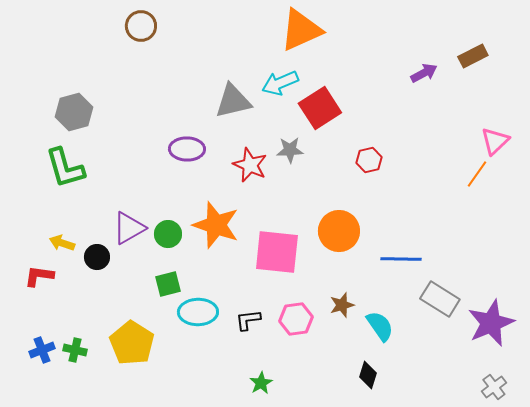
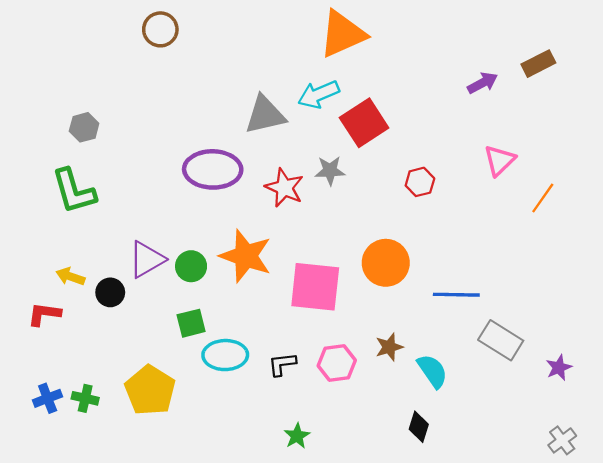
gray hexagon: (74, 112) -> (84, 127), size x0.7
pink triangle: (495, 141) -> (500, 160), moved
purple ellipse: (187, 149) -> (213, 169), size x1.4
purple star: (491, 323) -> (559, 368), size x0.5

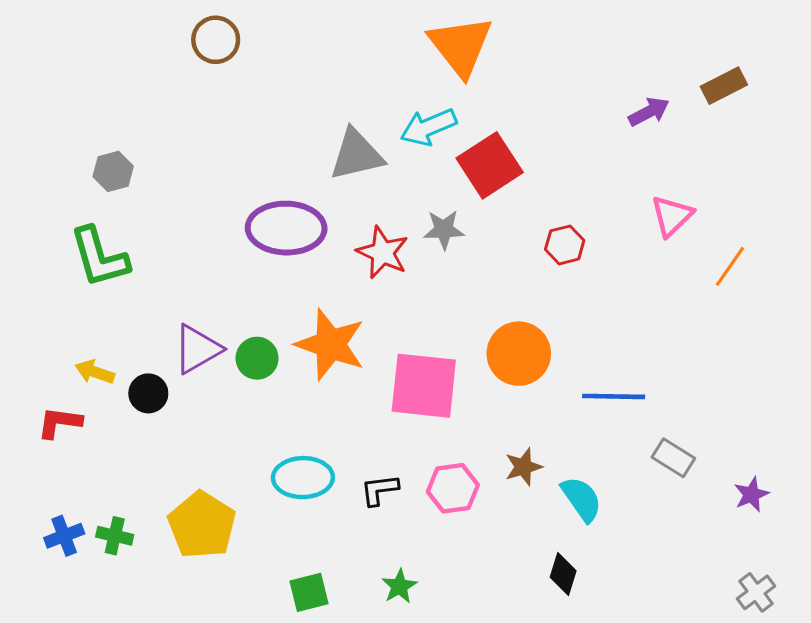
orange triangle: (342, 34) -> (461, 46), turned -44
green square: (191, 323) -> (309, 592), moved
gray rectangle: (501, 340) -> (673, 458), size x0.7

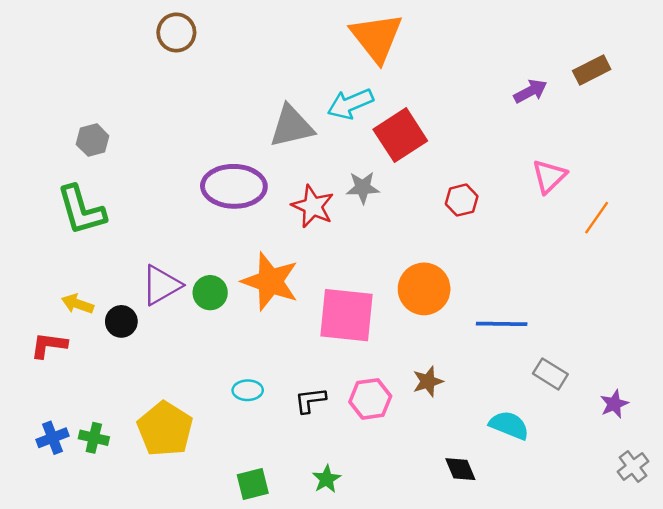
cyan ellipse: (303, 478) -> (248, 390), size x0.6
cyan semicircle: (582, 499) -> (509, 425), moved, turned -33
black diamond: (563, 574) -> (460, 469), turned -40
gray cross: (756, 592) -> (633, 467), moved

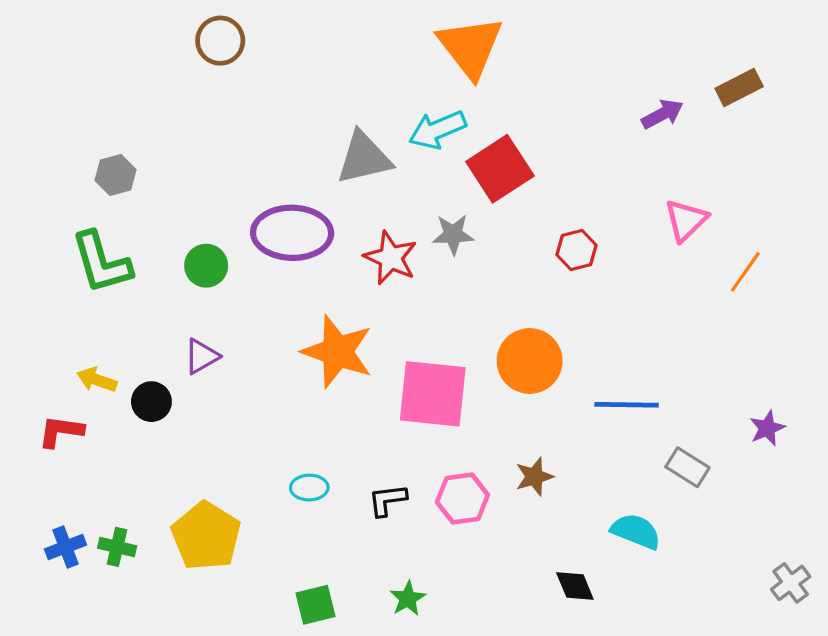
purple triangle: (161, 285) -> (201, 356), size x0.7
green circle: (210, 293) -> (206, 266), moved
purple star: (614, 404) -> (767, 428), moved

